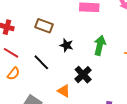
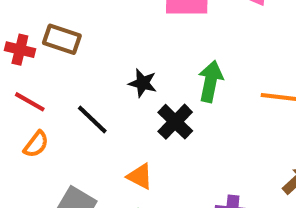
brown rectangle: (44, 26) -> (62, 39), moved
black cross: (83, 75) -> (175, 122), moved

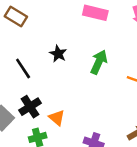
black cross: (175, 122) -> (30, 107), moved
orange triangle: (140, 176) -> (57, 118), moved

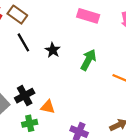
black line: (23, 68) -> (23, 42), moved
orange triangle: (57, 118) -> (48, 107), turned -32

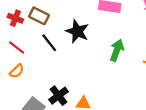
black star: (53, 50) -> (77, 31), moved, size x1.5

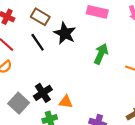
brown rectangle: (39, 16) -> (40, 17), moved

